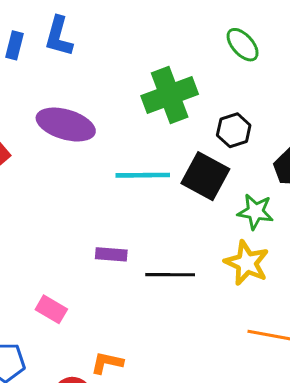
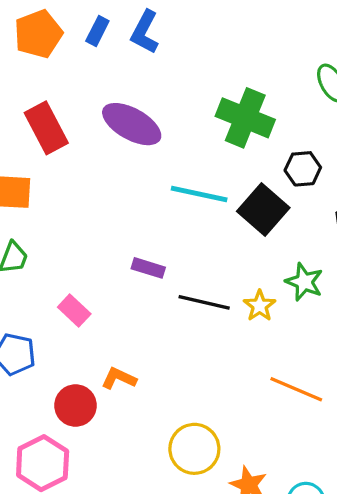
green cross: (170, 95) -> (245, 118), turned 30
green star: (255, 212) -> (304, 282), moved
yellow star: (247, 263) -> (260, 306), moved, size x0.7

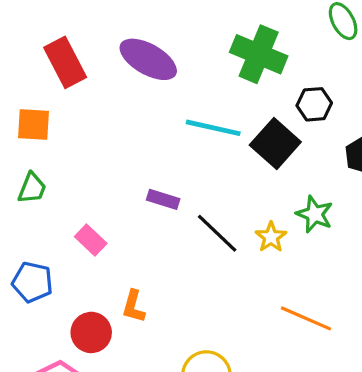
black line: (204, 302) -> (217, 233), turned 30
orange L-shape: (119, 378) -> (134, 306), turned -100

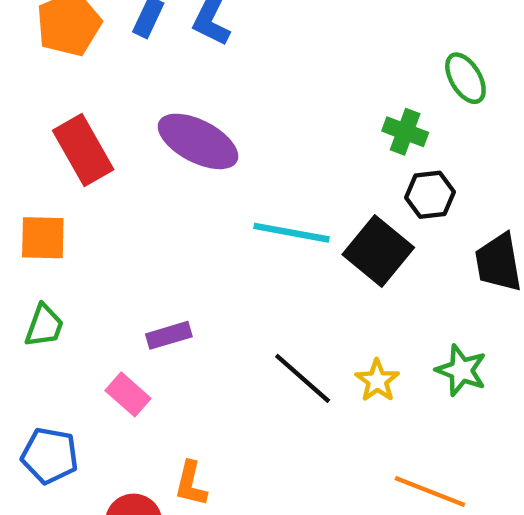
green cross: (259, 54) -> (405, 132), moved, size x0.6
purple rectangle: (163, 199) -> (169, 335), moved, turned -32
green star: (315, 214) -> (461, 370), moved

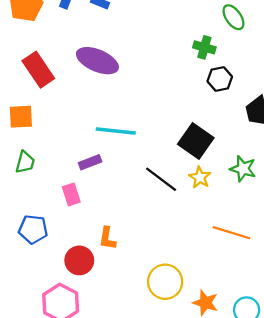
cyan line: (291, 233) -> (116, 131), moved
black square: (378, 251) -> (196, 141), moved
pink rectangle: (128, 394) -> (71, 194), turned 35

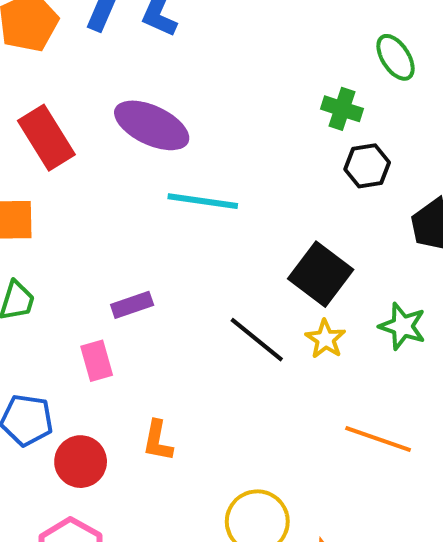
cyan line: (116, 131) -> (203, 201), moved
red circle: (79, 260) -> (81, 462), moved

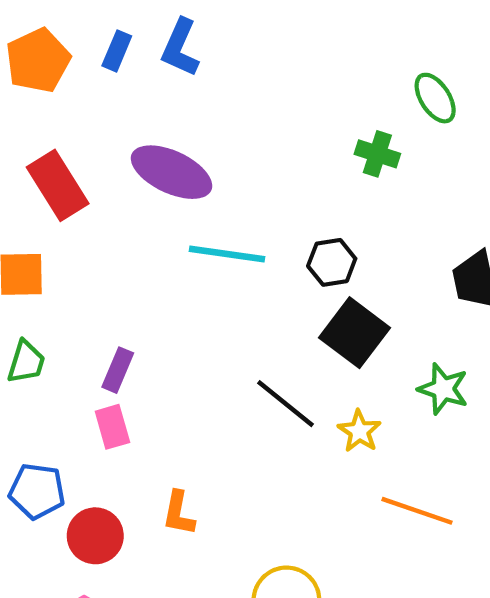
black hexagon: (367, 166) -> (332, 262), moved
purple rectangle: (132, 305) -> (118, 370), moved, turned -48
yellow star: (325, 339) -> (359, 431), moved

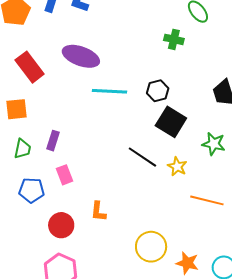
purple rectangle: (118, 370) -> (53, 141), moved
blue pentagon: (37, 491) -> (32, 190), moved

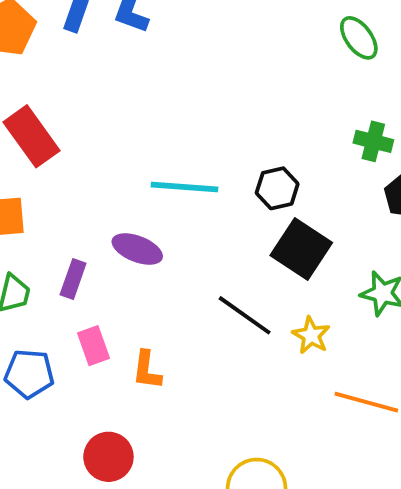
green cross: (174, 39) -> (373, 141), moved
purple ellipse: (81, 56) -> (137, 249), moved, size x0.7
orange L-shape: (98, 211) -> (147, 370), moved
red circle: (61, 225) -> (108, 457), moved

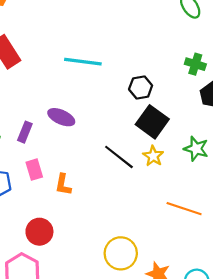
cyan line: (184, 187) -> (83, 62), moved
yellow star: (311, 335) -> (153, 156), moved

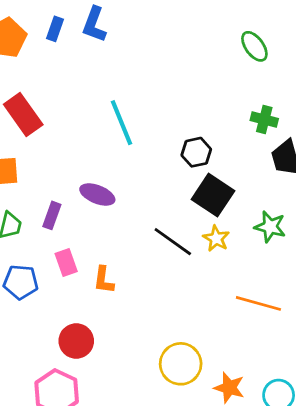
cyan line: (83, 62) -> (122, 123), turned 63

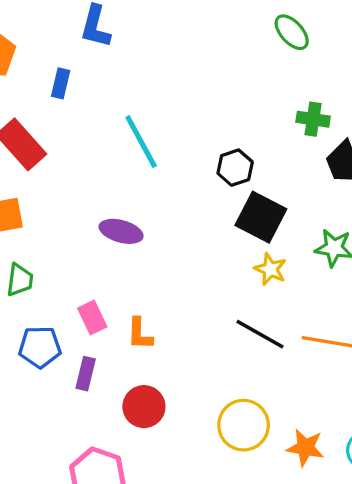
blue rectangle: (55, 29) -> (61, 83), moved
purple rectangle: (52, 215) -> (86, 374), moved
black line: (173, 242) -> (260, 334), moved
red circle: (76, 341) -> (144, 407), moved

